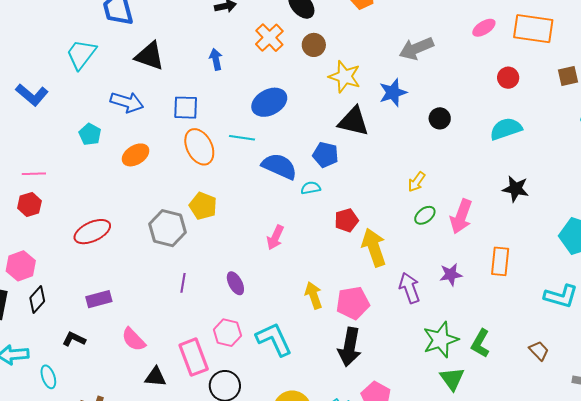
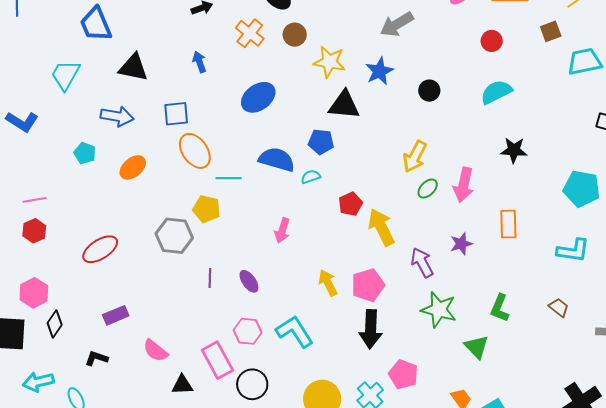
cyan line: (242, 138) -> (229, 178), moved
yellow arrow: (417, 182) -> (415, 156), size x1.5
purple line: (183, 283) -> (210, 278), moved
green star: (441, 340) -> (439, 310), moved, turned -30

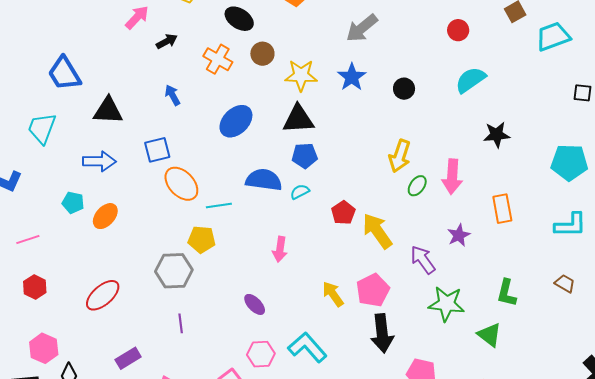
black triangle: (344, 105) -> (298, 119), moved
orange ellipse: (133, 167) -> (105, 216), moved
pink line: (35, 200) -> (28, 239), moved
purple line: (210, 278) -> (181, 323), moved

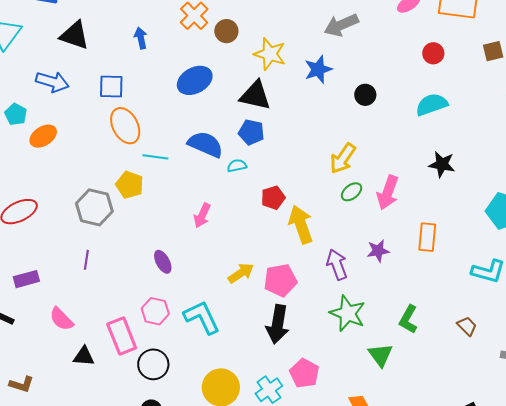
brown circle: (262, 54) -> (226, 31), moved
yellow arrow: (333, 294) -> (241, 273), turned 76

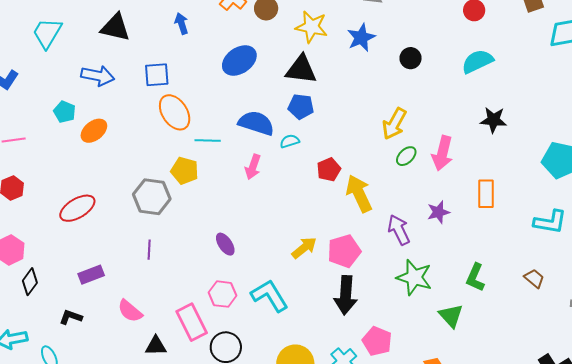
pink arrow: (202, 216) -> (253, 167), moved

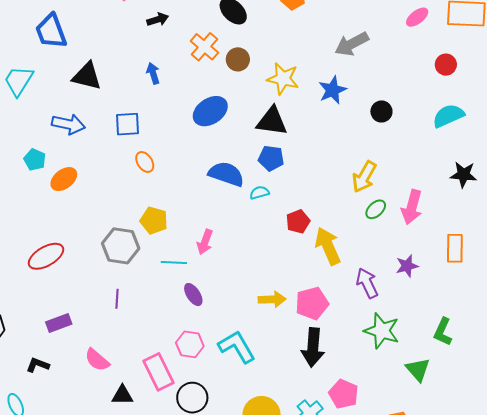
orange ellipse: (175, 112) -> (145, 162), size x0.6
cyan line: (208, 140) -> (174, 263), moved
pink arrow: (253, 167) -> (205, 242), moved
yellow arrow: (304, 248) -> (272, 299), turned 36

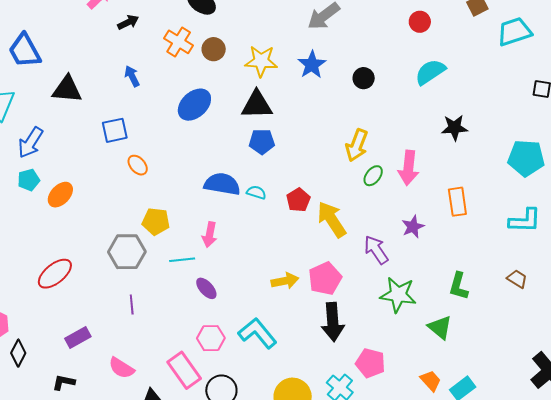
blue arrow: (68, 124) -> (31, 142), moved, turned 120
cyan pentagon: (35, 160) -> (29, 180), turned -30
blue semicircle: (226, 174) -> (222, 184), moved
cyan semicircle: (259, 193) -> (256, 192), moved, turned 42

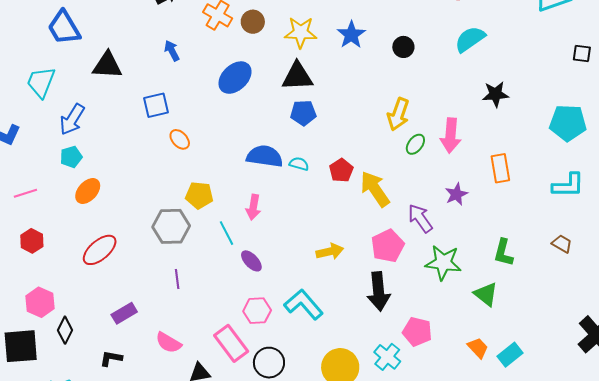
orange ellipse: (60, 195) -> (88, 191), moved
cyan line: (182, 260) -> (226, 233), turned 70
pink pentagon: (325, 278) -> (388, 246), moved

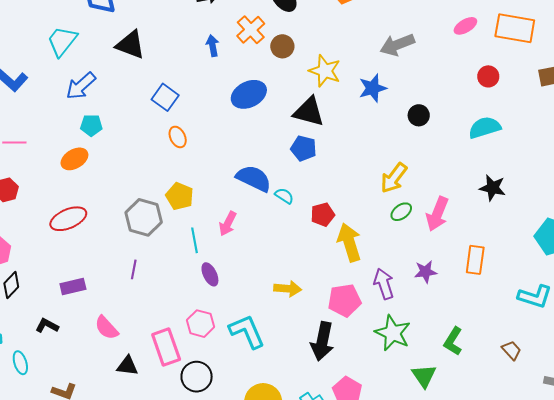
blue arrow: (172, 51) -> (213, 46), moved
blue square: (156, 105) -> (165, 97), turned 32
cyan pentagon: (71, 157) -> (91, 125), moved

